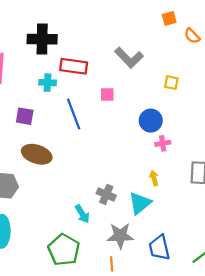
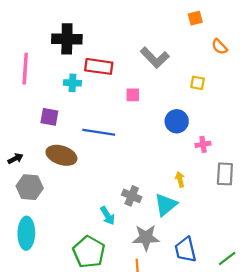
orange semicircle: (192, 36) -> (219, 47), moved
blue line: (74, 114) -> (99, 132), moved, turned -60
pink cross: (163, 143) -> (203, 144), moved

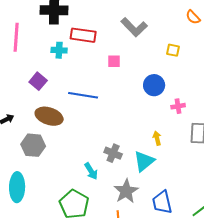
purple square: (49, 117) -> (38, 81), turned 30
gray hexagon: (30, 187) -> (33, 145), moved
gray star: (146, 238) -> (126, 191), turned -30

